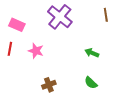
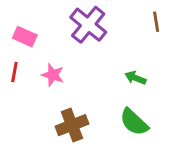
green semicircle: (91, 83) -> (134, 122), size x1.5
brown cross: (49, 85) -> (72, 125), size x1.5

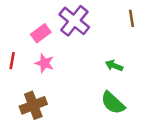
pink rectangle: (25, 37) -> (41, 33), moved, turned -60
brown cross: (72, 125) -> (33, 105), moved

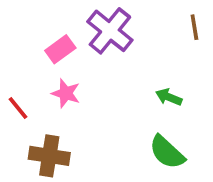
red line: (12, 61) -> (18, 108), moved, turned -49
brown cross: (33, 105) -> (49, 156), turned 30

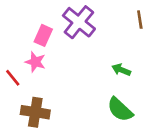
pink rectangle: (60, 49) -> (43, 35), turned -30
pink star: (66, 93) -> (35, 62), moved

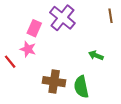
green semicircle: (120, 110) -> (81, 87), moved, turned 35
brown cross: (35, 112) -> (54, 82), moved

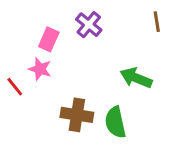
purple cross: (62, 18) -> (89, 25), size x0.7
green arrow: (96, 55) -> (136, 78), size x1.5

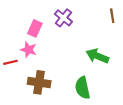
red line: (15, 87) -> (11, 62), turned -64
brown cross: (77, 115) -> (39, 82), moved

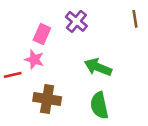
green arrow: (97, 56) -> (98, 67), moved

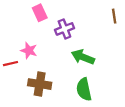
purple cross: (76, 21) -> (64, 29), moved, turned 30
pink rectangle: (42, 34) -> (40, 13), moved, turned -49

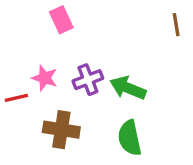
purple cross: (64, 29) -> (88, 80), moved

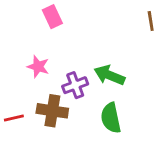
purple cross: (88, 80) -> (75, 85), moved
red line: (16, 98) -> (14, 118), moved

